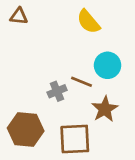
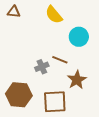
yellow semicircle: (88, 22) -> (54, 15), moved
cyan circle: (108, 65) -> (79, 37), moved

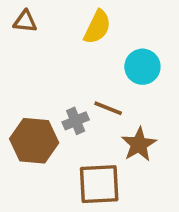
yellow semicircle: (54, 15) -> (97, 27), turned -114
brown hexagon: (19, 95) -> (34, 141), moved

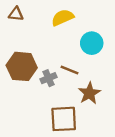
yellow semicircle: (97, 27) -> (63, 17), turned -140
brown hexagon: (34, 141) -> (22, 66), moved

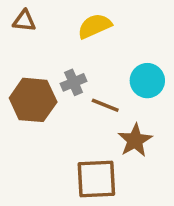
cyan circle: (92, 43) -> (147, 81), moved
gray cross: (49, 78) -> (74, 82), moved

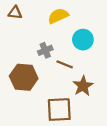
cyan circle: (147, 81) -> (83, 40), moved
brown hexagon: (33, 100) -> (24, 77), moved

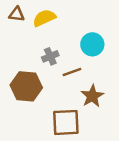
yellow semicircle: (58, 16) -> (44, 18), moved
brown line: (65, 64) -> (72, 72), turned -42

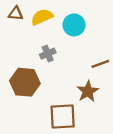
cyan circle: (92, 44) -> (74, 25), moved
brown line: (72, 72) -> (100, 64), moved

